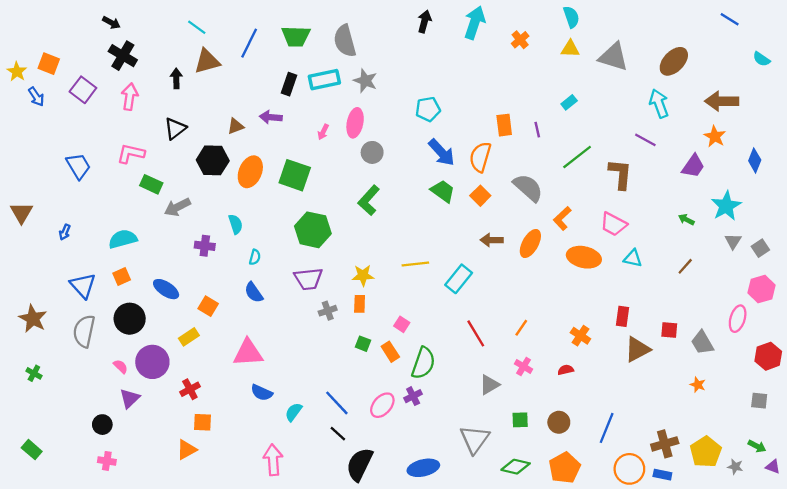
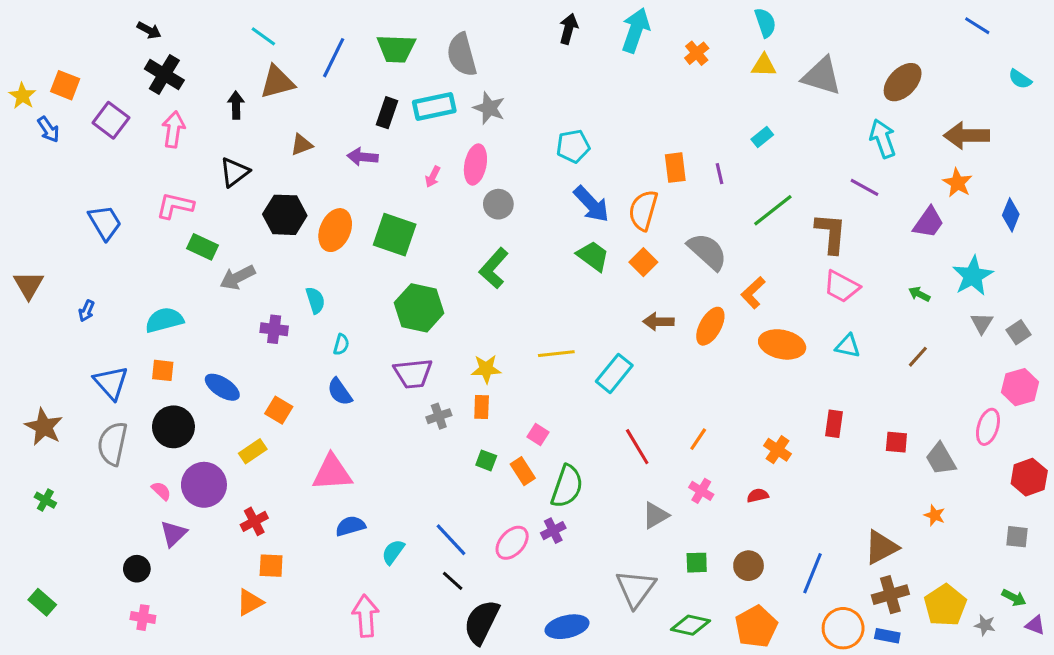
brown triangle: (235, 126) -> (302, 145), moved
pink trapezoid: (613, 224) -> (842, 287), moved
orange square: (122, 277) -> (163, 370), turned 30
brown triangle: (637, 349) -> (881, 547), moved
blue semicircle: (262, 393) -> (350, 526), turned 140

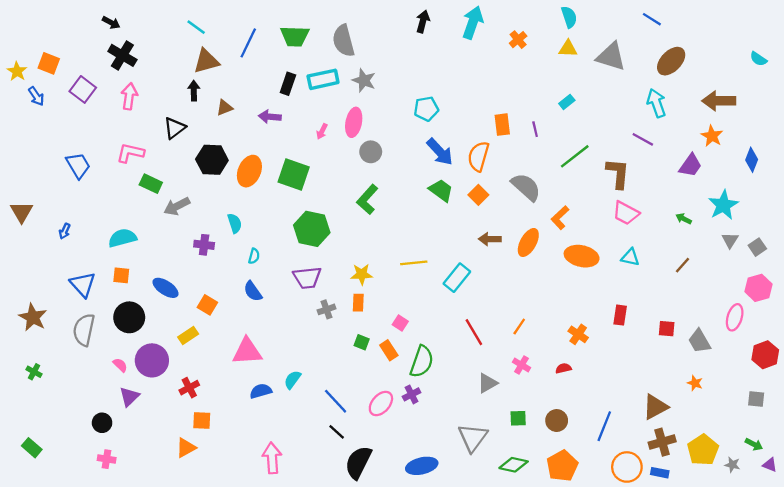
blue line: (977, 26) -> (652, 19), moved
black arrow: (236, 105) -> (194, 91), moved
cyan semicircle: (393, 552) -> (292, 380), moved

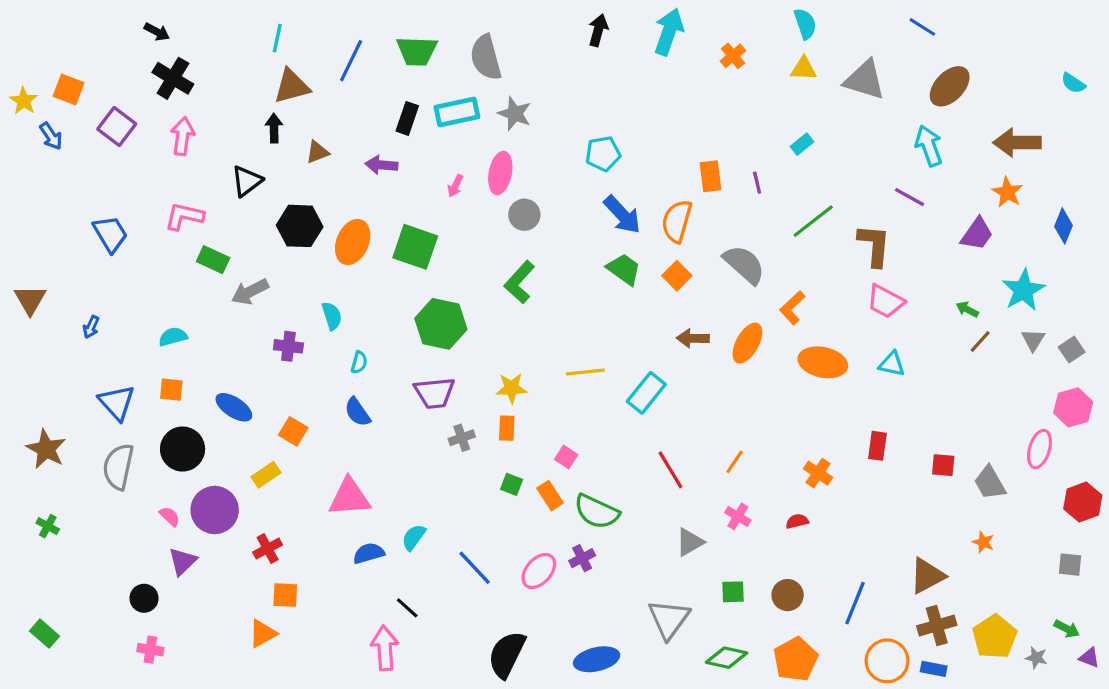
cyan line: (196, 27) -> (277, 38), turned 66
cyan semicircle: (122, 238) -> (173, 337), size x0.7
brown line: (682, 265) -> (980, 341), moved
green semicircle: (422, 362) -> (597, 512), turned 96
black line: (337, 432) -> (407, 608), moved

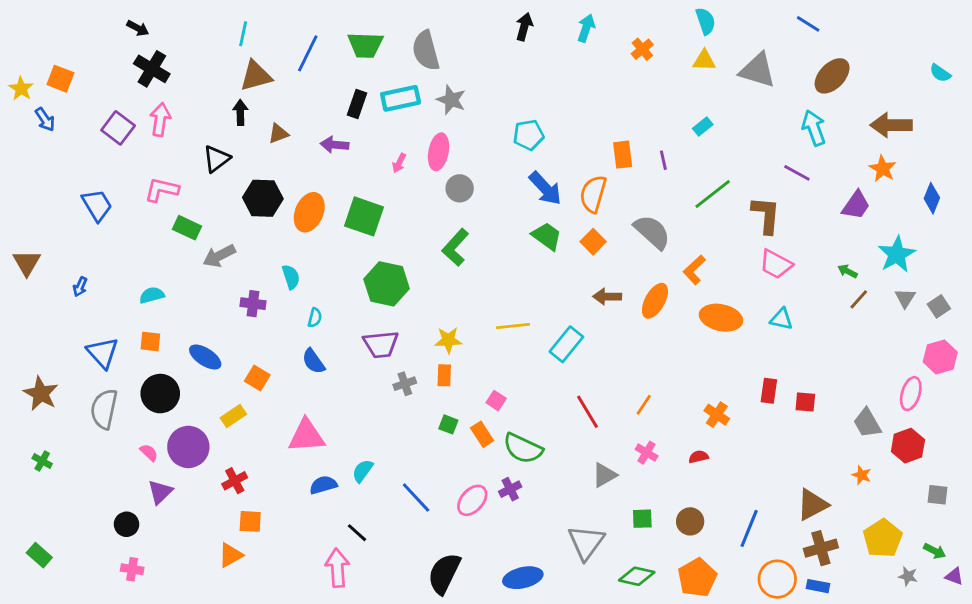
cyan arrow: (669, 32) -> (586, 28), size x0.7
purple square: (117, 126) -> (118, 128), moved
red square: (943, 465) -> (805, 402), moved
red hexagon: (1083, 502) -> (908, 446), moved
yellow pentagon: (995, 637) -> (883, 538), moved

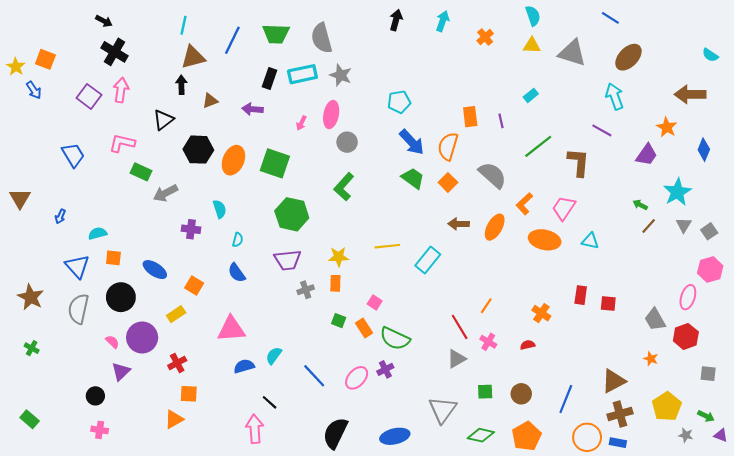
brown arrow: (891, 125) -> (690, 94), moved
pink trapezoid: (776, 264) -> (564, 208), moved, turned 95
cyan semicircle: (152, 295) -> (98, 233), moved
red line: (588, 412) -> (460, 327), moved

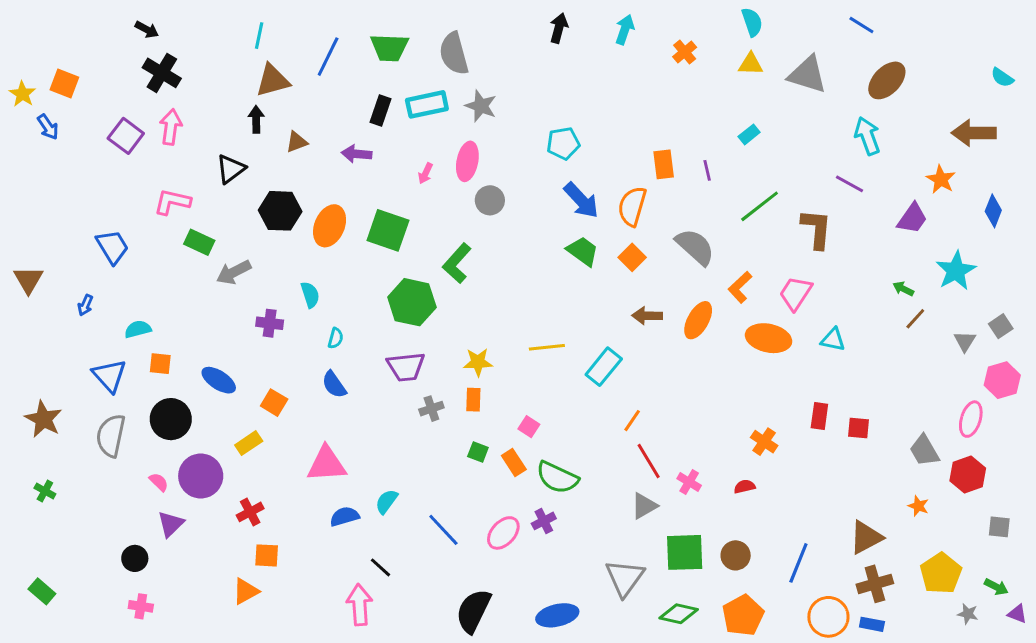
blue trapezoid: (73, 155) -> (112, 247), moved
green L-shape: (344, 187) -> (457, 263), moved
gray triangle: (684, 225) -> (965, 341), moved
orange line: (486, 306) -> (632, 421), moved
green square: (485, 392) -> (685, 552), size x1.8

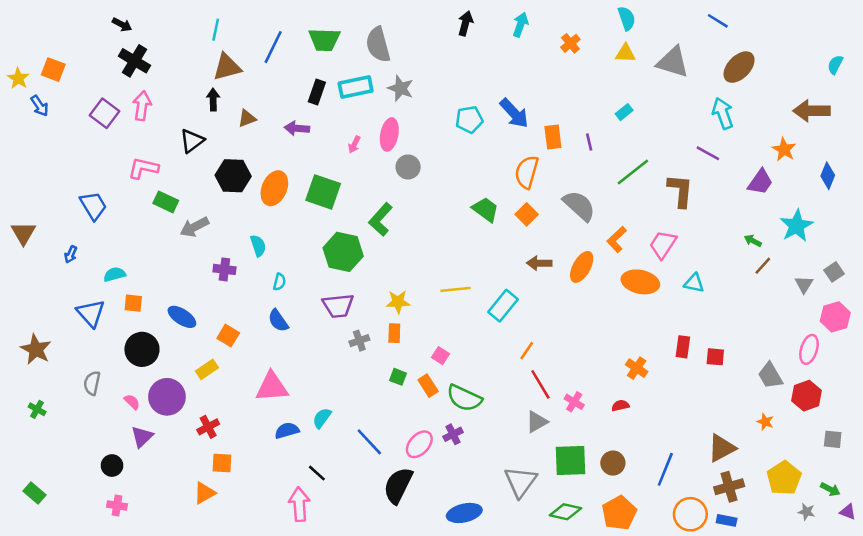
cyan semicircle: (1002, 77) -> (835, 65), turned 84
blue arrow: (581, 200) -> (514, 113), moved
gray semicircle: (111, 436) -> (92, 383), moved, size x0.7
black semicircle: (473, 611) -> (398, 486), moved

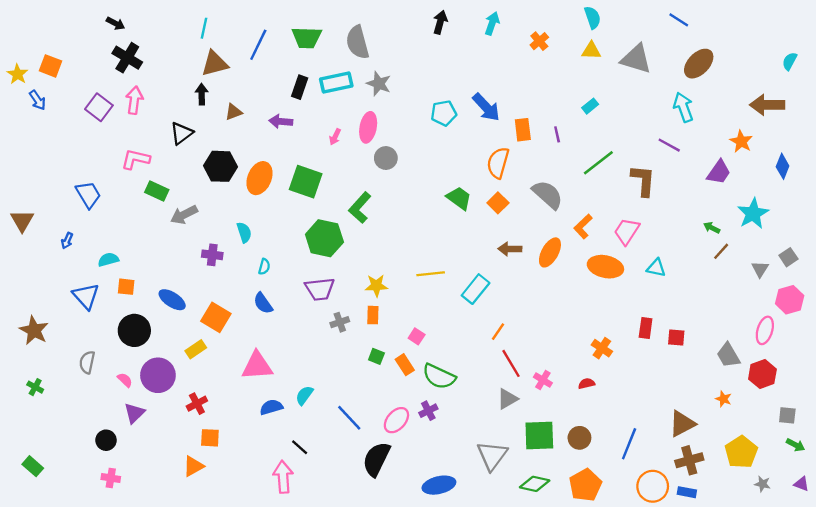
orange square: (228, 336) -> (216, 317), size x1.4
green arrow: (830, 489) -> (796, 445), moved

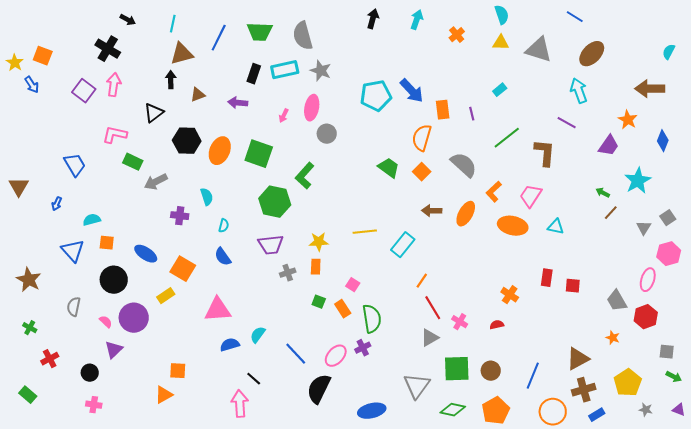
black arrow: (115, 23) -> (128, 20), moved
cyan pentagon: (444, 113) -> (376, 96), size x1.4
green semicircle: (439, 376) -> (372, 319), turned -124
red cross: (197, 404) -> (50, 359), moved
blue rectangle: (687, 492) -> (597, 415), moved, turned -42

